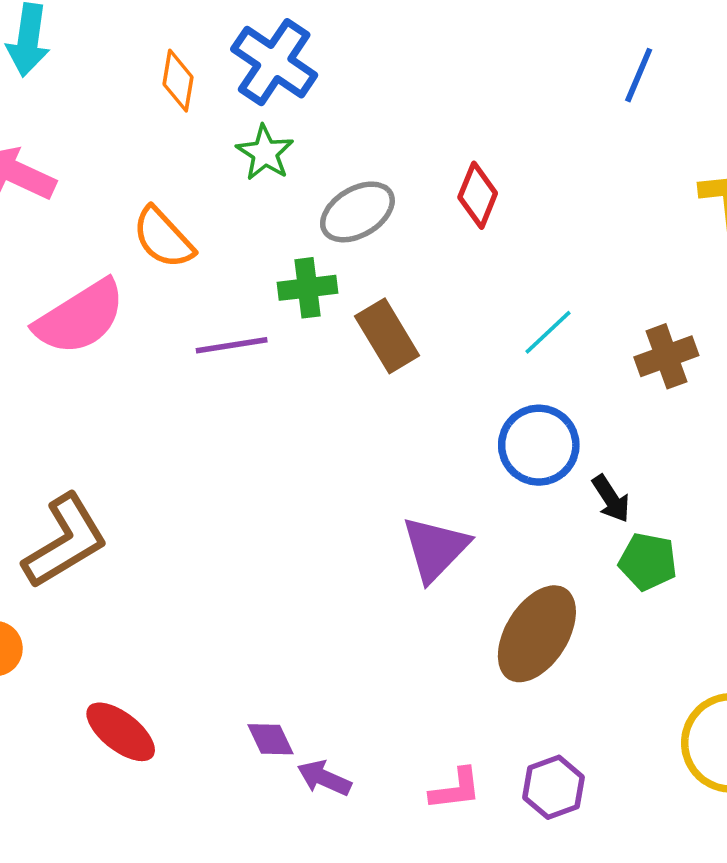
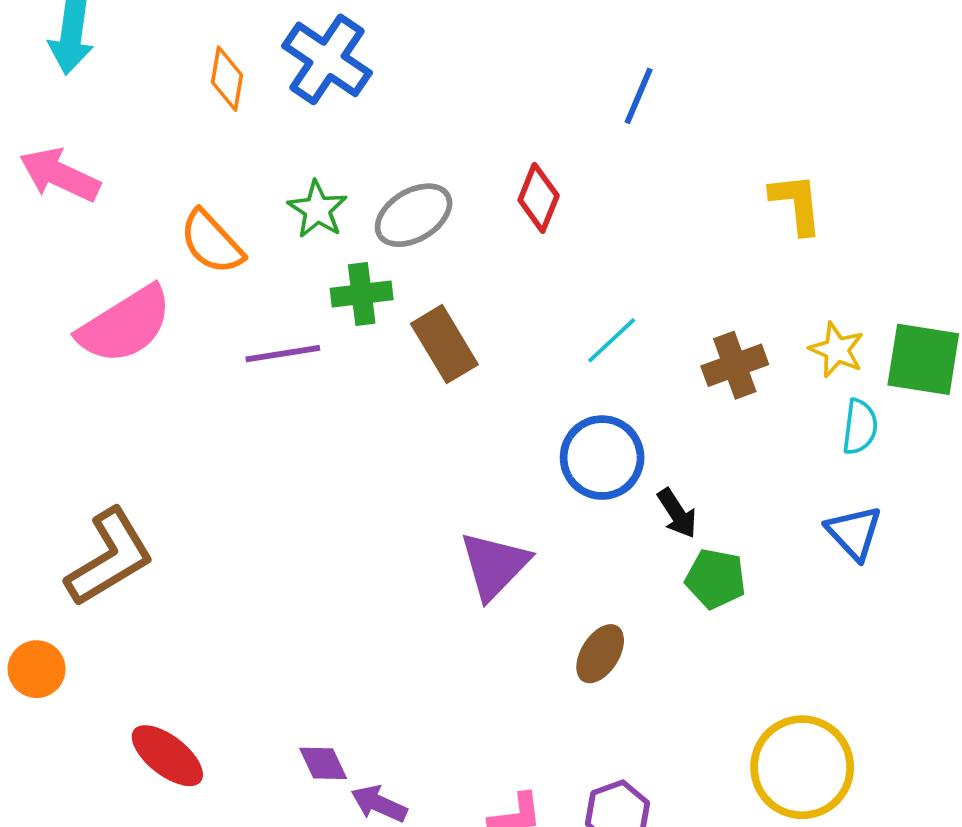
blue line: (639, 75) -> (639, 96), moved
green star: (265, 153) -> (317, 209), moved
brown ellipse: (537, 634) -> (600, 654), size x0.6

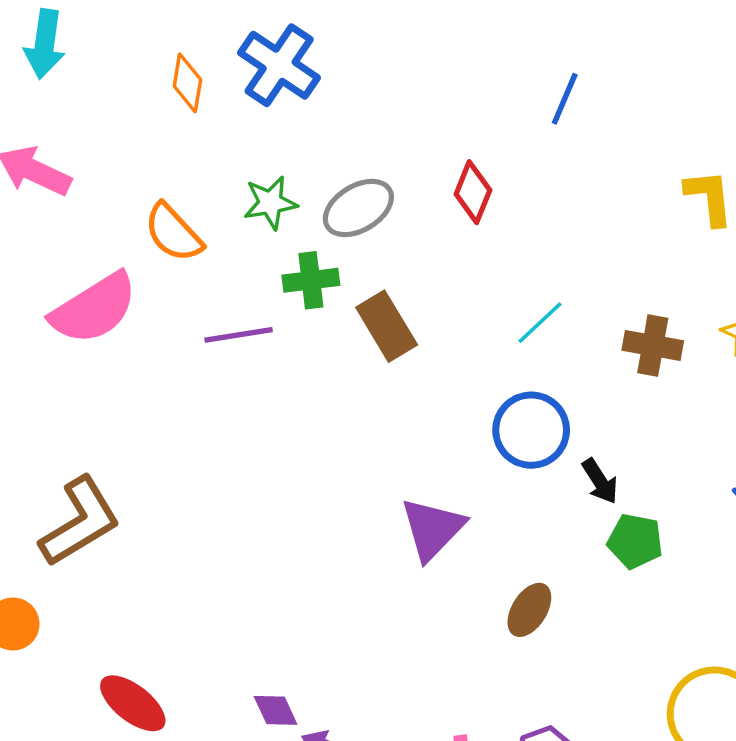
green star: (317, 209) -> (270, 203), turned 30
brown cross: (735, 365) -> (653, 345), turned 30

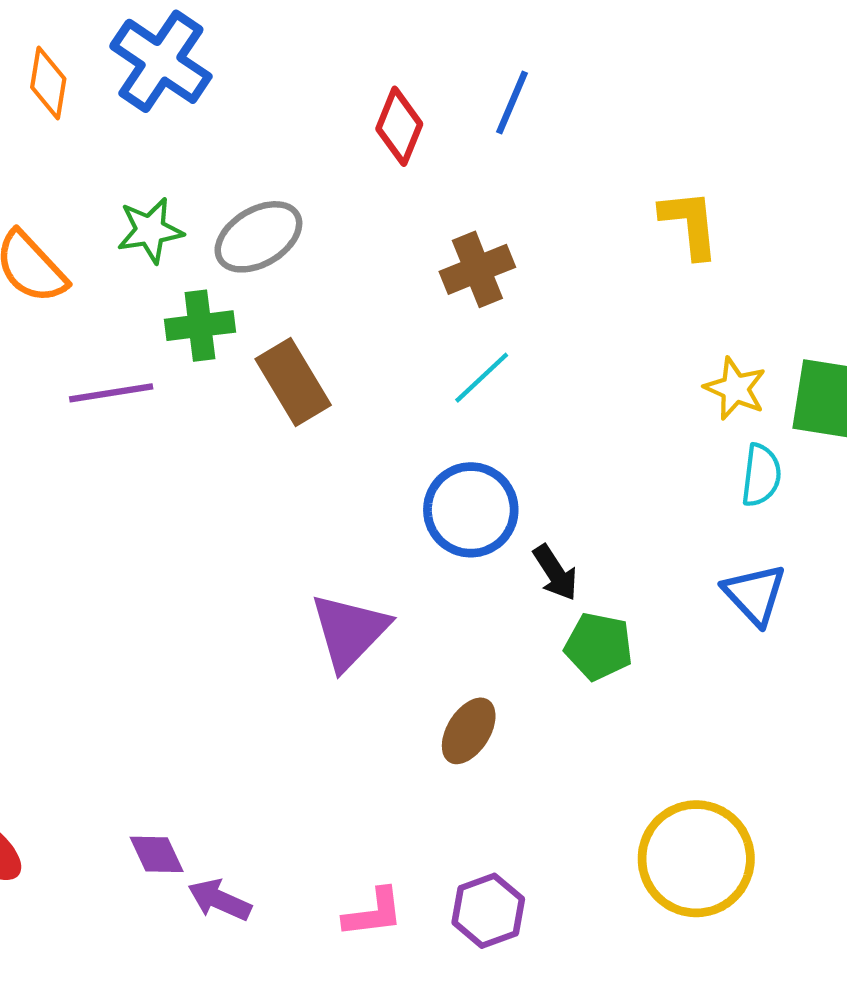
red diamond: (473, 192) -> (399, 126), moved
brown cross: (653, 345) -> (477, 269), moved, turned -32

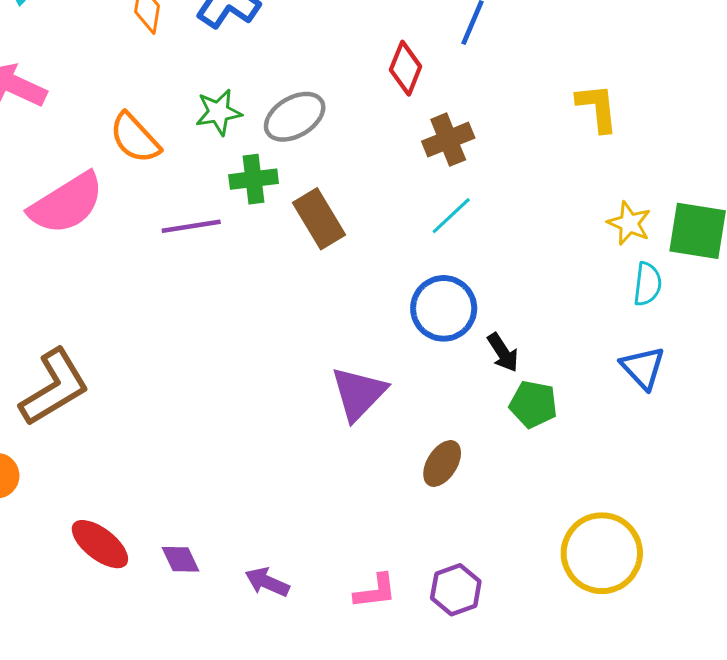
red diamond: (399, 126) -> (406, 68), moved
purple diamond: (157, 854) -> (181, 559), moved

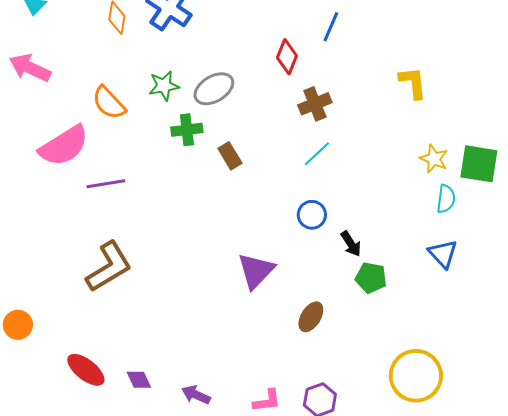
brown rectangle: (319, 219) -> (230, 156), size x0.7
purple line: (191, 226) -> (106, 184), moved
blue circle: (444, 308) -> (312, 215), size x0.7
brown L-shape: (54, 387) -> (109, 267), moved

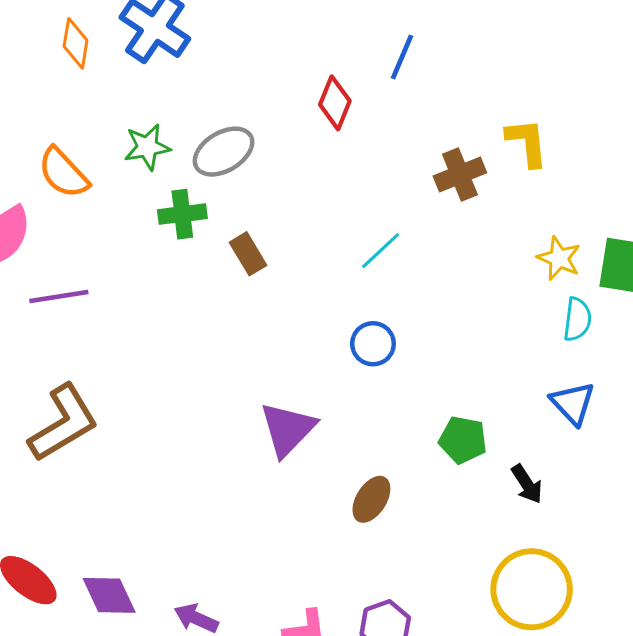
brown cross: (315, 104) -> (460, 174), moved
black arrow: (351, 244) -> (527, 484), moved
purple diamond: (139, 380) -> (109, 595), size x1.4

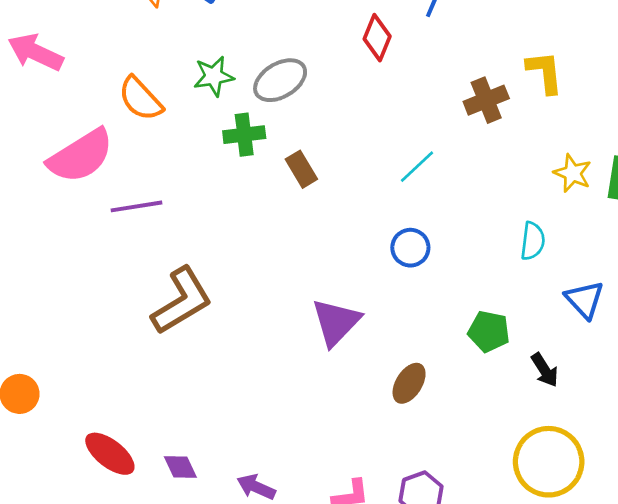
cyan semicircle: (577, 319) -> (533, 241), moved
brown L-shape: (63, 423) -> (182, 301), moved
purple diamond: (109, 595) -> (180, 467), size x0.7

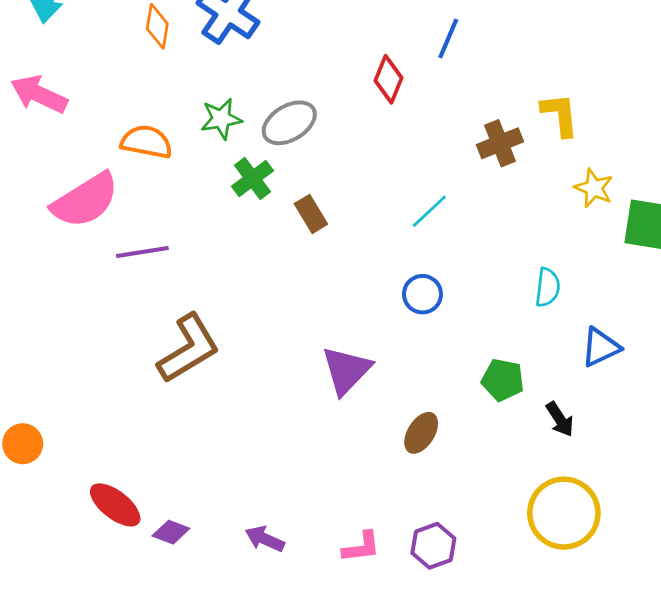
orange semicircle: (141, 99) -> (146, 142), turned 144
green cross: (244, 135) -> (253, 179), turned -30
yellow star: (573, 173) -> (594, 188), moved
blue triangle: (585, 300) -> (601, 347), turned 48
purple diamond: (180, 467) -> (171, 532), moved, turned -44

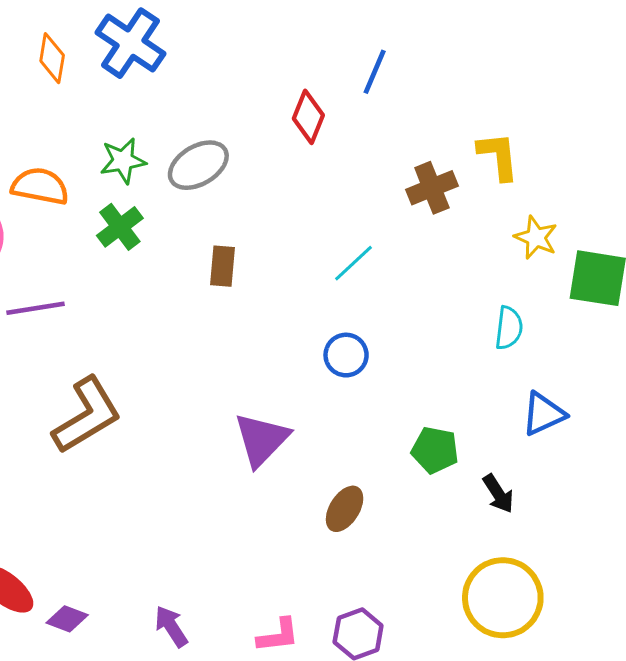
green cross: (253, 179) -> (120, 227), moved
brown rectangle: (311, 214) -> (222, 266), turned 36
cyan semicircle: (548, 287) -> (509, 328), moved
purple arrow: (265, 539) -> (171, 626), turned 33

